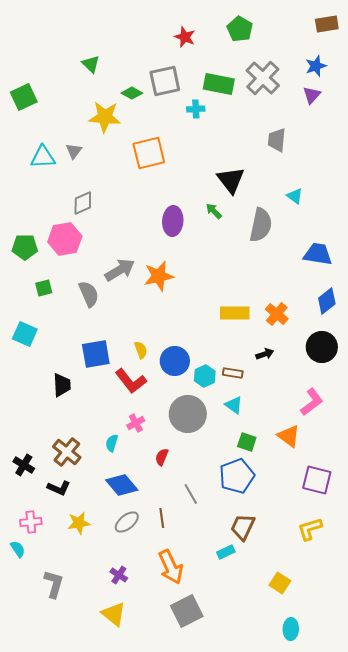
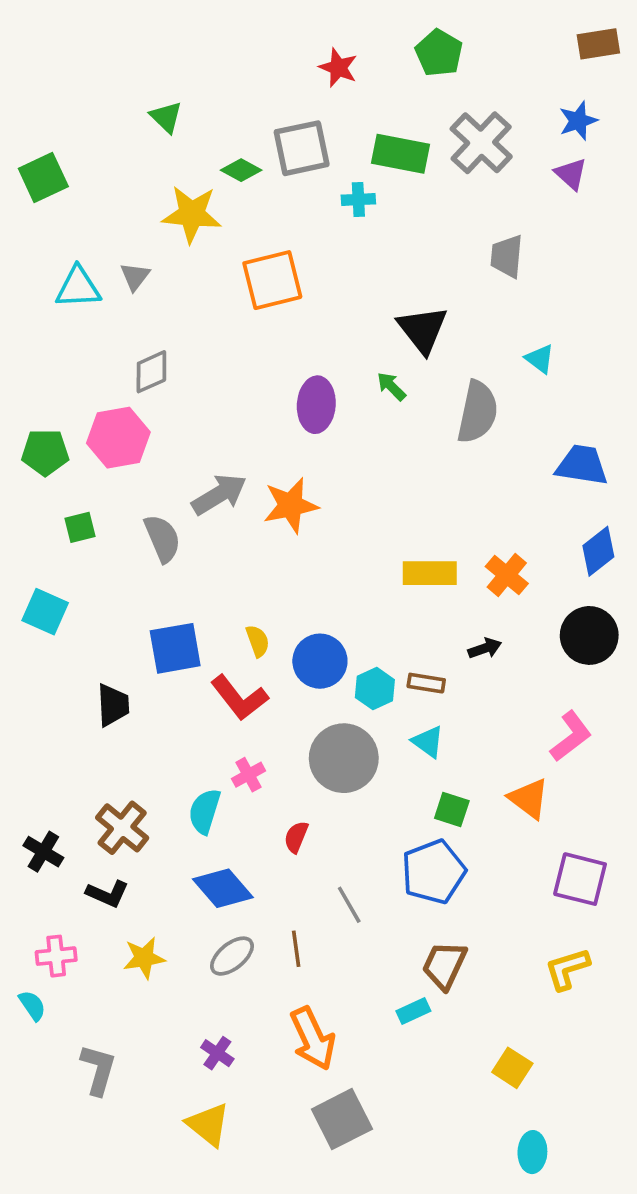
purple triangle: (312, 95) -> (571, 174), turned -30
cyan semicircle: (112, 443) -> (205, 811), size x1.4

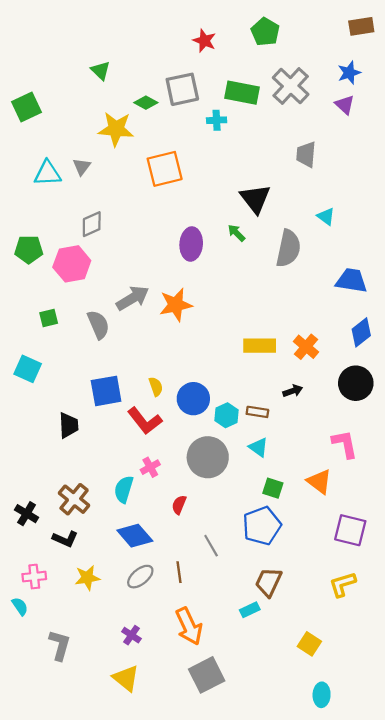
green pentagon: (45, 452) -> (29, 250), moved
pink L-shape: (571, 736) -> (345, 444), turned -64

